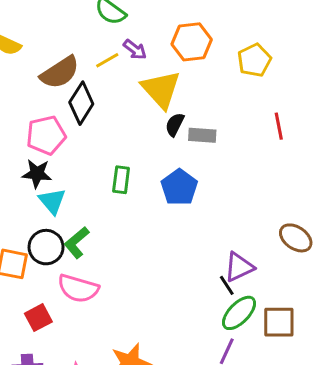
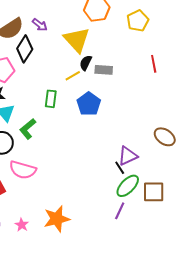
purple arrow: (135, 50) -> (40, 25), moved
yellow line: (107, 60) -> (73, 76), moved
green L-shape: (77, 242) -> (28, 129), moved

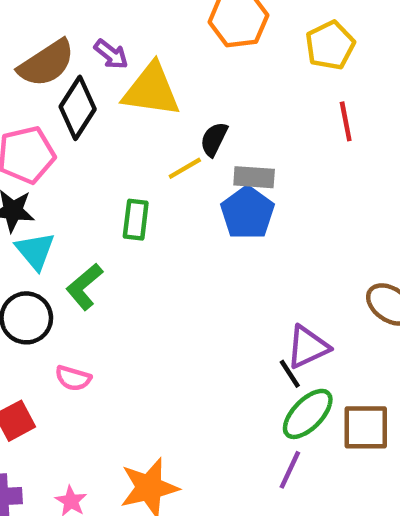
yellow triangle: (77, 40) -> (151, 90), moved, turned -40
red line: (154, 64) -> (346, 121), moved
gray rectangle: (104, 70) -> (254, 177), moved
blue pentagon: (89, 104) -> (247, 213), moved
pink semicircle: (23, 170) -> (73, 378), size x0.6

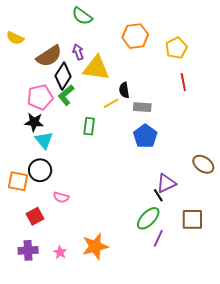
purple arrow: (111, 54) -> (78, 52), turned -147
black semicircle: (214, 139) -> (124, 90), turned -35
blue pentagon: (247, 213) -> (145, 136), moved
green L-shape: (84, 287) -> (66, 95), moved
green ellipse: (308, 414) -> (148, 218), moved

